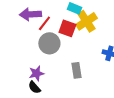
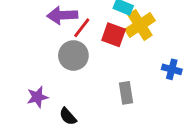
gray circle: (49, 43) -> (73, 55), moved
purple star: (36, 73) -> (37, 97), moved

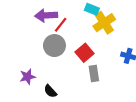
red square: (114, 35) -> (85, 53), moved, turned 30

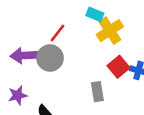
purple arrow: (46, 15) -> (24, 56), moved
red square: (85, 53) -> (119, 67), moved

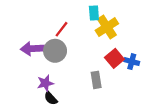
cyan rectangle: (95, 14) -> (94, 13), turned 64
purple star: (18, 95) -> (45, 83), moved

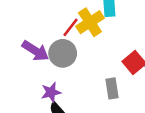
yellow cross: (107, 27) -> (90, 22), moved
purple arrow: (32, 49) -> (35, 51), turned -145

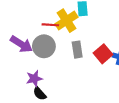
red line: (70, 27) -> (50, 25), turned 56
gray rectangle: (112, 88) -> (77, 50), moved

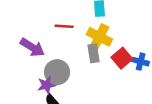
yellow cross: (66, 21) -> (99, 37), moved, turned -30
gray circle: (44, 46) -> (57, 72), moved

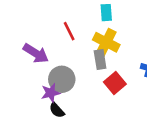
red line: (64, 26) -> (69, 31), turned 60
red square: (122, 58) -> (115, 83), moved

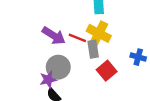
red line: (69, 31) -> (77, 38), moved, turned -42
purple arrow: (36, 53) -> (54, 36), moved

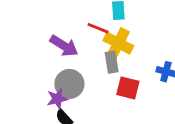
red line: (77, 38) -> (98, 28), moved
red square: (107, 71) -> (128, 88), turned -36

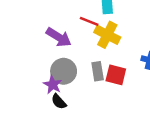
gray rectangle: (112, 62) -> (98, 71), moved
purple star: (57, 99) -> (53, 85), turned -30

